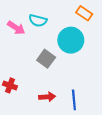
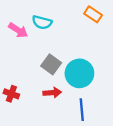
cyan circle: (71, 40) -> (79, 73), moved
red arrow: (47, 97) -> (52, 93), moved

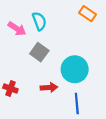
cyan semicircle: (42, 22) -> (39, 21), turned -126
gray square: (51, 64) -> (39, 52), moved

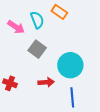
orange rectangle: (87, 14) -> (59, 12), moved

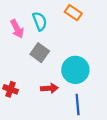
orange rectangle: (59, 12) -> (73, 13), moved
pink arrow: (16, 27) -> (17, 29), turned 30

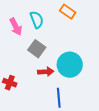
red arrow: (49, 88) -> (46, 72), moved
blue line: (78, 104) -> (59, 98), moved

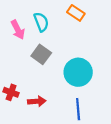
red arrow: (46, 72) -> (37, 101), moved
blue line: (59, 98) -> (78, 109), moved

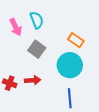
orange rectangle: (76, 13) -> (76, 40), moved
red arrow: (37, 101) -> (33, 80), moved

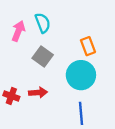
pink arrow: (16, 27) -> (18, 31), turned -132
orange rectangle: (76, 40) -> (88, 46), turned 35

